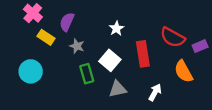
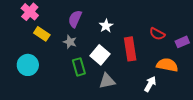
purple semicircle: (67, 22) -> (75, 19), moved
red semicircle: (173, 37) -> (157, 34), size x0.7
orange semicircle: (184, 71) -> (167, 65), turned 130
white arrow: (155, 92) -> (150, 84), moved

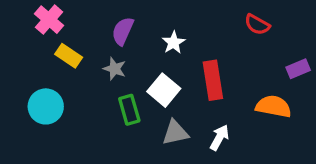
red semicircle: (157, 34) -> (257, 25), moved
white arrow: (150, 84) -> (219, 138), moved

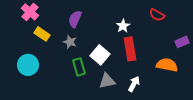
white star: (174, 43) -> (123, 26), moved

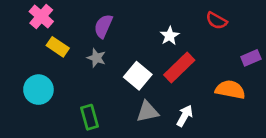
red rectangle: (130, 49) -> (179, 68), turned 55
green rectangle: (79, 67) -> (90, 117), moved

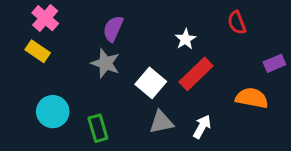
red semicircle: (216, 21) -> (237, 23), turned 40
yellow rectangle: (58, 47) -> (38, 51), moved
gray star: (96, 58) -> (106, 63), size x1.4
cyan circle: (38, 90) -> (53, 112), moved

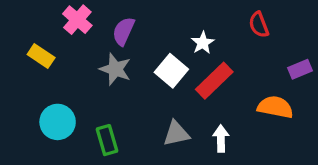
pink cross: (45, 18) -> (77, 20), moved
white square: (151, 83) -> (171, 71), moved
white arrow: (202, 127) -> (221, 138), turned -30

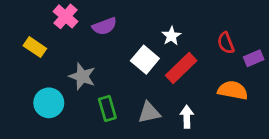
red semicircle: (259, 25) -> (226, 43), moved
purple semicircle: (124, 31) -> (105, 26), turned -135
gray star: (115, 69) -> (82, 76), moved
green rectangle: (107, 140) -> (107, 108), moved

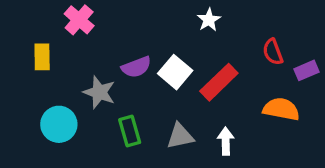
purple semicircle: (105, 26) -> (136, 67), moved
white star: (171, 36) -> (209, 20), moved
yellow rectangle: (35, 47) -> (42, 57), turned 55

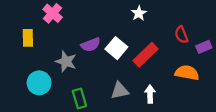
green rectangle: (130, 131) -> (79, 99), moved

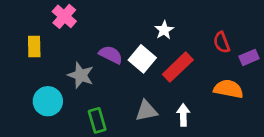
white star: (139, 13) -> (164, 30), moved
purple semicircle: (91, 45) -> (111, 55), turned -132

